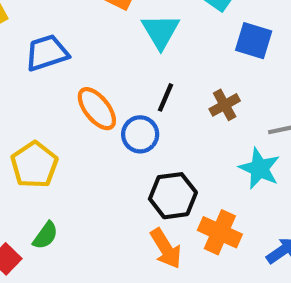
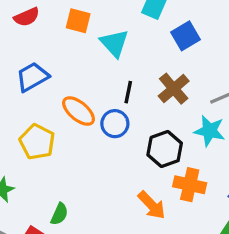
blue square: (254, 41) -> (185, 36), turned -36
brown cross: (225, 105) -> (174, 89), size x1.4
yellow pentagon: (34, 165) -> (37, 142), moved
black hexagon: (173, 196) -> (165, 149), moved

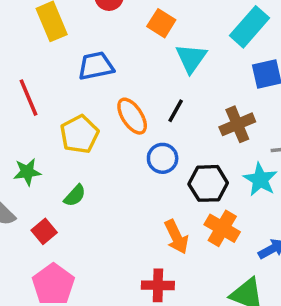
black line: (128, 92) -> (176, 111), moved
blue circle: (115, 124) -> (163, 158), moved
green semicircle: (59, 214) -> (75, 196), moved

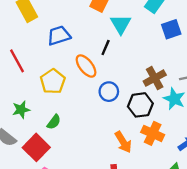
black line: (176, 111) -> (106, 47), moved
brown cross: (237, 124) -> (155, 78), moved
red square: (44, 231) -> (36, 147), size x1.6

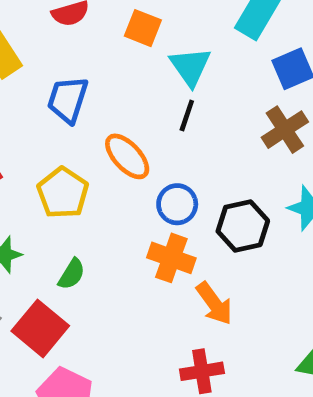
blue trapezoid: (59, 36) -> (68, 100), turned -50
black line: (106, 47) -> (187, 116), moved
brown cross: (155, 78) -> (285, 130), moved
orange cross: (153, 133) -> (171, 258), moved

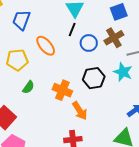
yellow pentagon: (63, 193) -> (17, 60), turned 30
blue circle: (177, 204) -> (89, 43), moved
green semicircle: (72, 274) -> (28, 87), moved

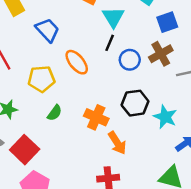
blue trapezoid: (21, 20) -> (47, 30), turned 115
cyan star: (123, 72) -> (165, 117), moved

